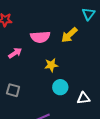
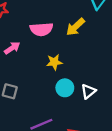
white triangle: (83, 98) -> (88, 91), moved, turned -32

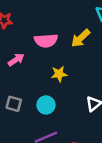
cyan circle: (65, 88) -> (46, 105), moved

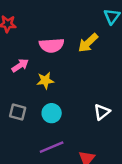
yellow star: (59, 74) -> (45, 81), moved

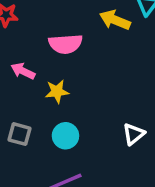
yellow arrow: (88, 43) -> (115, 20), moved, turned 65
pink arrow: (20, 65) -> (23, 71), turned -120

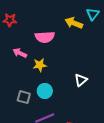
gray square: (20, 134) -> (24, 97), moved
white triangle: (134, 134) -> (81, 80), moved

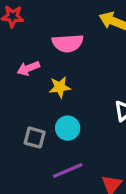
pink arrow: (20, 53) -> (28, 68), turned -48

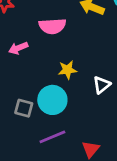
yellow star: (60, 87) -> (67, 70), moved
cyan circle: (68, 128) -> (52, 100), size x1.4

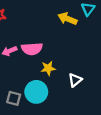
pink semicircle: (52, 26) -> (32, 49), moved

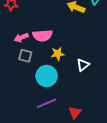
gray square: (14, 98) -> (25, 56), moved

